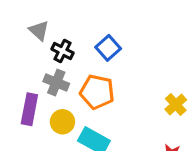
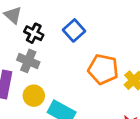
orange pentagon: (97, 92) -> (103, 69), moved

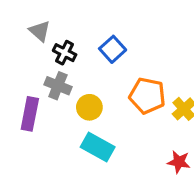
yellow circle: (34, 96) -> (89, 107), moved

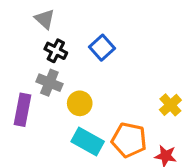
gray triangle: (40, 31) -> (45, 19), moved
orange pentagon: (147, 96) -> (129, 140), moved

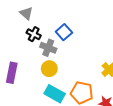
gray cross: (49, 83) -> (48, 48), moved

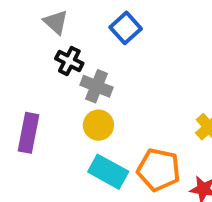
blue square: (64, 32) -> (126, 28), moved

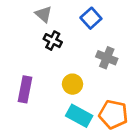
gray cross: (97, 86) -> (107, 58), moved

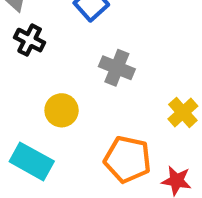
cyan rectangle: (79, 116) -> (32, 161), moved

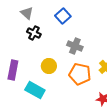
orange pentagon: (128, 159) -> (80, 74), moved

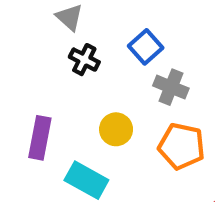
blue square: (63, 16) -> (146, 47), moved

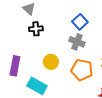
blue square: (146, 47) -> (80, 22), moved
black cross: (84, 60) -> (36, 29), turned -32

